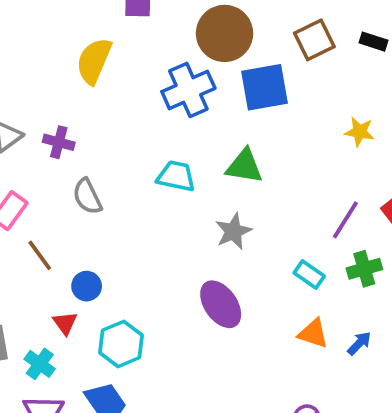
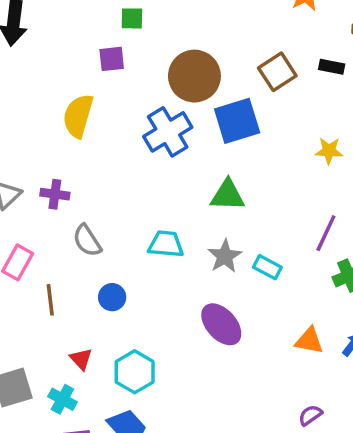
cyan trapezoid: (176, 176) -> (166, 244), moved
brown line: (40, 255) -> (50, 300), turned 36
cyan rectangle: (309, 274) -> (267, 267), moved
blue circle: (87, 286) -> (112, 297), moved

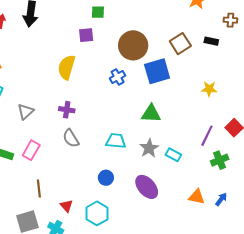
blue cross: (168, 132) -> (117, 77), size x0.6
purple cross: (55, 194) -> (67, 110), moved
blue circle: (112, 297) -> (106, 178), moved
brown line: (50, 300) -> (39, 189), moved

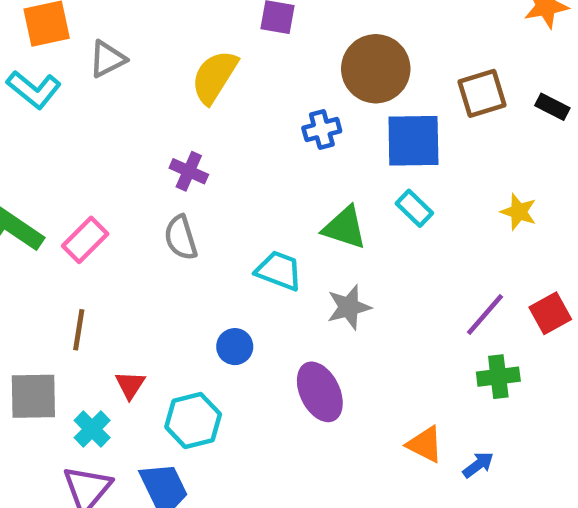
gray triangle: (26, 112) -> (107, 59), moved
green triangle: (151, 114) -> (345, 228), moved
cyan rectangle: (173, 155) -> (414, 208), moved

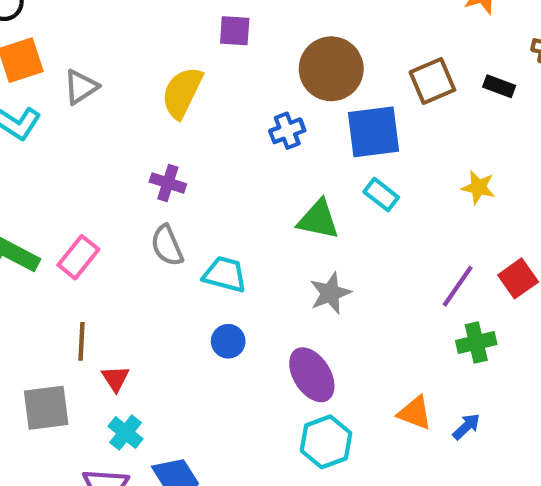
cyan trapezoid: (279, 271) -> (225, 274), moved
red triangle: (130, 385) -> (116, 378), moved
cyan hexagon: (193, 420) -> (326, 442), moved
cyan cross: (92, 429) -> (126, 433), moved

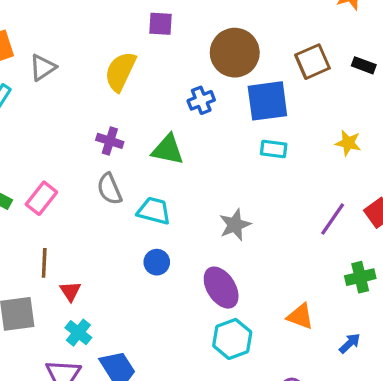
cyan rectangle: (381, 195) -> (274, 149), turned -30
green triangle: (318, 220) -> (168, 150), moved
green cross: (476, 343) -> (360, 277), moved
blue arrow: (466, 427) -> (350, 343), moved

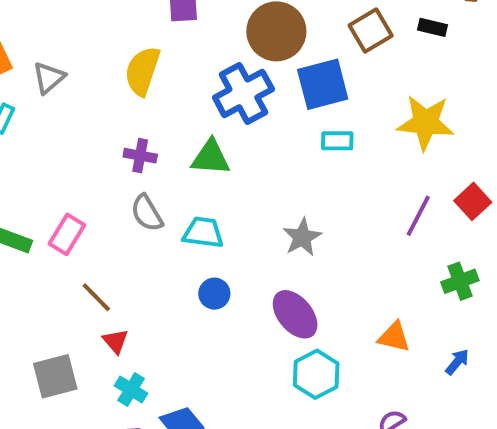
blue cross: (201, 100) -> (243, 93), size x1.8
yellow star: (348, 143) -> (425, 123), size x1.8
brown line: (44, 263) -> (96, 297), moved, turned -40

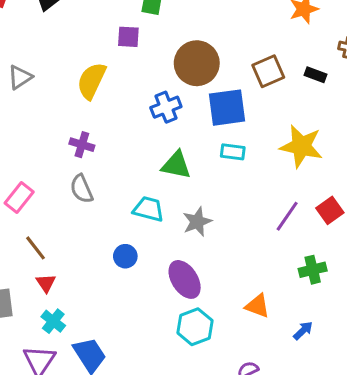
blue cross: (243, 93) -> (166, 107), size x0.7
green triangle: (211, 157) -> (176, 165), moved
cyan trapezoid: (203, 233) -> (149, 209), moved

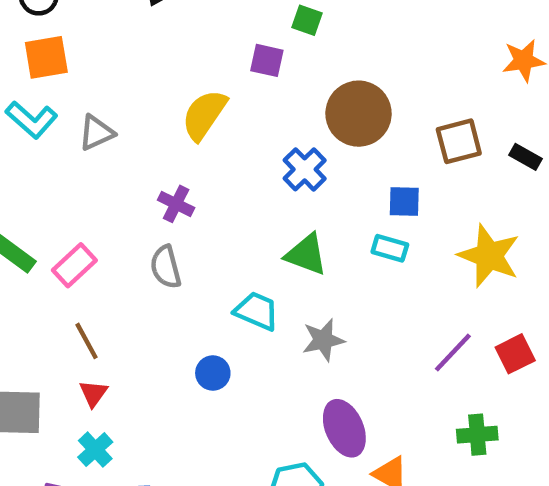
gray triangle: (20, 77) -> (96, 133), moved
blue cross: (166, 107) -> (305, 169), turned -32
blue square: (227, 108) -> (404, 202), moved, size x0.6
purple ellipse: (185, 279) -> (344, 428), moved

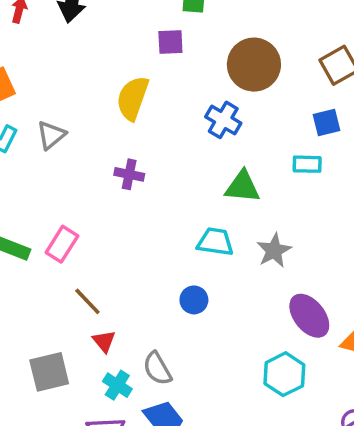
blue square: (404, 202) -> (326, 122), moved
gray semicircle: (166, 267) -> (157, 369), moved

